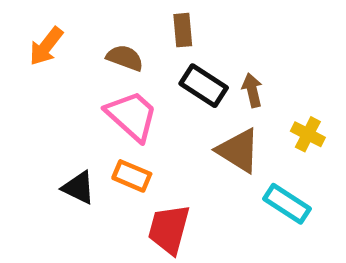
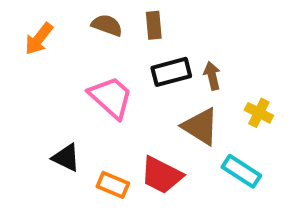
brown semicircle: (125, 58) -> (107, 25), moved
black rectangle: (204, 86) -> (171, 72), turned -48
orange rectangle: (132, 176) -> (113, 185), moved
red trapezoid: (169, 229) -> (162, 175), moved, turned -78

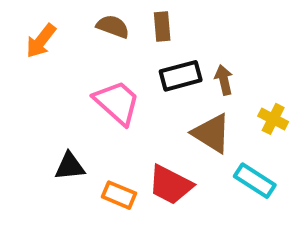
black triangle: (66, 158) -> (70, 166), turned -32

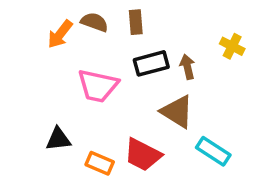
orange arrow: (41, 41) -> (60, 34), moved
pink trapezoid: (117, 103) -> (98, 86), turned 150
yellow cross: (273, 119) -> (232, 46), moved

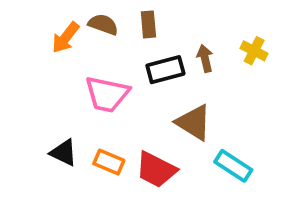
brown arrow: (187, 67) -> (205, 58), moved
black triangle: (58, 139) -> (64, 153), turned 32
orange rectangle: (100, 163) -> (109, 162), moved

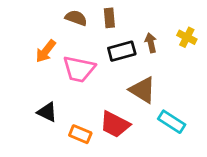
orange arrow: (66, 38) -> (46, 51), moved
orange rectangle: (109, 162) -> (80, 134), moved

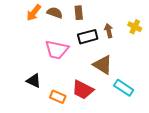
orange arrow: (46, 51) -> (34, 13), moved

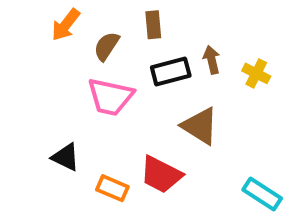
brown semicircle: (55, 13) -> (107, 46), moved, turned -77
yellow cross: (135, 27) -> (256, 73), moved
cyan rectangle: (124, 88) -> (262, 194), moved

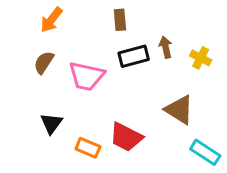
brown semicircle: (107, 46) -> (44, 62), moved
brown triangle: (200, 126) -> (179, 110), moved
black triangle: (66, 157) -> (51, 123), turned 40

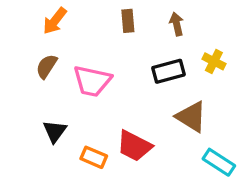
brown arrow: (166, 47) -> (177, 24), moved
black rectangle: (134, 56) -> (168, 71), moved

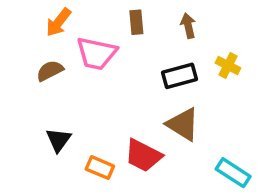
brown semicircle: (47, 66) -> (50, 71), turned 30
pink trapezoid: (92, 81) -> (97, 53), moved
brown triangle: (191, 117) -> (183, 124), moved

